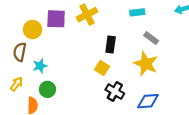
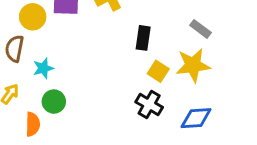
yellow star: (146, 64) -> (193, 65), turned -30
yellow square: (102, 68) -> (158, 71), moved

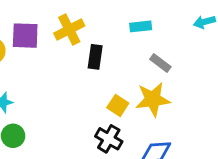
black rectangle: (143, 38) -> (95, 57), moved

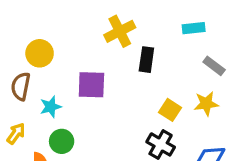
purple square: (25, 36) -> (91, 85), moved
yellow star: (153, 99) -> (206, 104), size x0.7

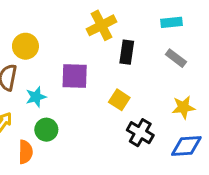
gray rectangle: (214, 66) -> (176, 58), moved
yellow star: (206, 104) -> (183, 107), moved
yellow square: (170, 110) -> (119, 100), moved

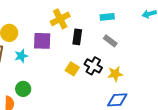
purple square: (75, 76) -> (42, 41), moved
cyan star: (36, 97) -> (21, 56), moved
black cross: (140, 133) -> (93, 66), moved

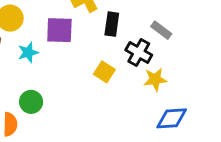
black cross: (93, 66) -> (139, 52), moved
yellow star: (115, 74) -> (155, 79), moved

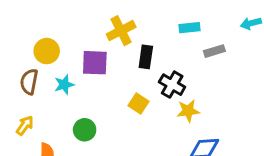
gray rectangle: (161, 30) -> (214, 51), moved, turned -54
green circle: (31, 102) -> (85, 130), moved

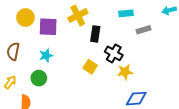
yellow circle: (47, 51) -> (25, 18), moved
purple square: (95, 63) -> (48, 27), moved
cyan star: (64, 85) -> (46, 55), moved
green circle: (85, 130) -> (39, 78), moved

